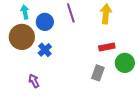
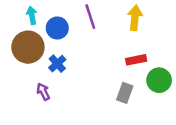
purple arrow: (34, 81) -> (43, 92), moved

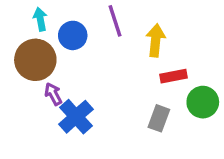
yellow arrow: (135, 18) -> (156, 40), moved
blue cross: (57, 64) -> (76, 117), moved, size x1.5
purple arrow: (43, 92) -> (53, 94), moved

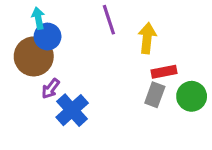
blue circle: (73, 35) -> (48, 37), moved
purple arrow: (53, 94) -> (51, 89), turned -115
gray rectangle: (159, 118) -> (155, 95), moved

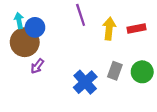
cyan arrow: (38, 18) -> (19, 21), moved
red rectangle: (164, 72) -> (136, 29), moved
blue cross: (72, 110) -> (85, 82), moved

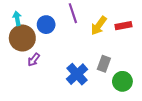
blue circle: (35, 27) -> (46, 25), moved
yellow arrow: (109, 29) -> (99, 26), turned -150
green circle: (142, 72) -> (122, 81), moved

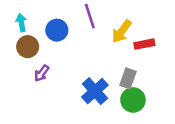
red rectangle: (123, 26) -> (144, 44), moved
brown circle: (22, 38) -> (28, 47), size x0.7
green circle: (122, 81) -> (133, 100), moved

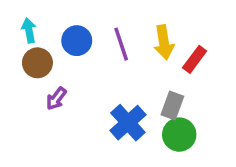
purple line: (90, 16) -> (121, 44), moved
yellow arrow: (122, 31) -> (164, 42), turned -45
red rectangle: (144, 44) -> (195, 59), turned -42

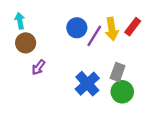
blue circle: (77, 41) -> (77, 28), moved
purple line: (121, 44) -> (94, 36), moved, turned 50
red rectangle: (195, 59) -> (133, 27), moved

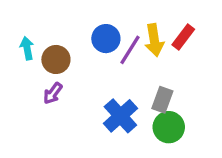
cyan arrow: (20, 21) -> (27, 48), moved
brown circle: (26, 43) -> (56, 59), moved

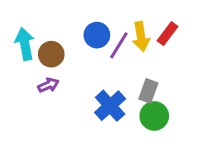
cyan arrow: (27, 48) -> (25, 44), size x1.5
purple arrow: (53, 93) -> (48, 85), turned -150

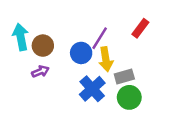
blue circle: (97, 35) -> (81, 53), moved
yellow arrow: (141, 37) -> (106, 59), moved
gray rectangle: (148, 91) -> (124, 76), turned 54

